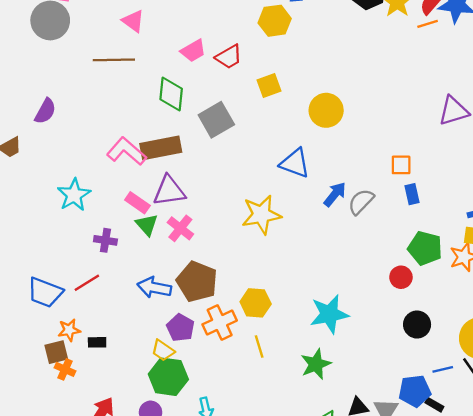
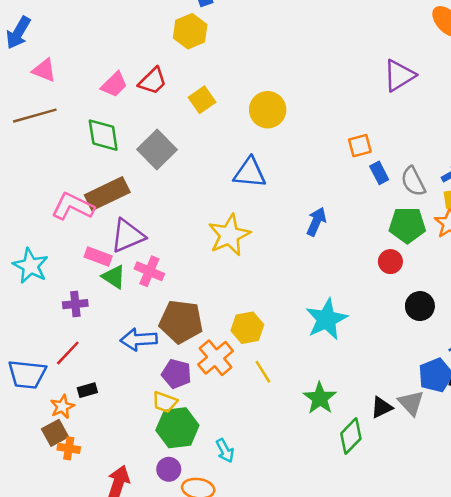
blue arrow: (335, 194) -> (316, 222), moved
gray semicircle: (361, 202) -> (413, 181), moved, turned -56
black rectangle: (97, 342) -> (87, 390), moved
green star: (316, 364) -> (320, 398), moved

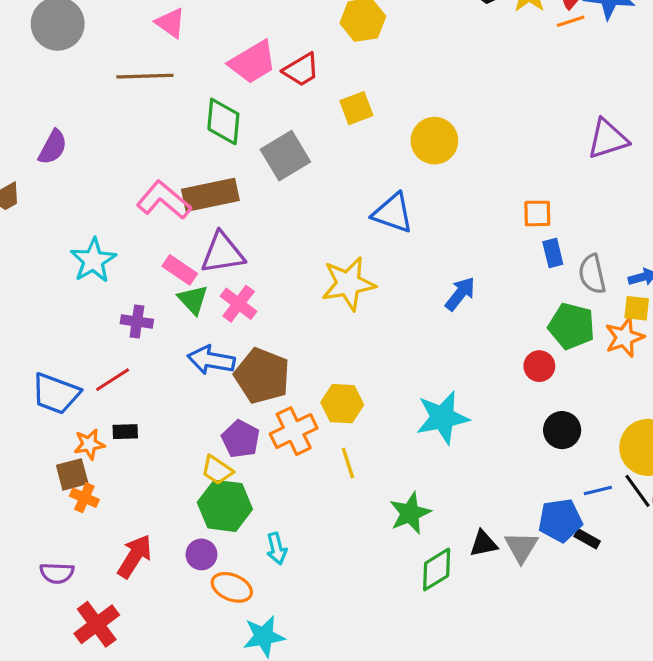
pink trapezoid: (114, 84) -> (253, 62), size x1.4
blue arrow: (139, 340) -> (211, 360), moved

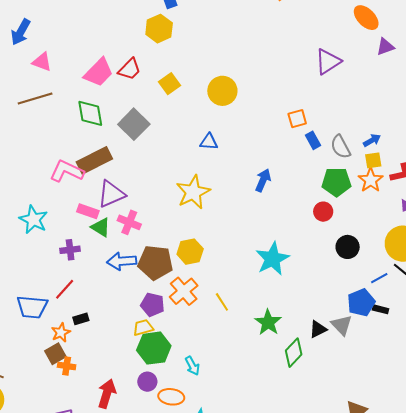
blue triangle: (393, 213) -> (209, 142), size x0.7
yellow hexagon: (342, 404) -> (190, 252), moved
yellow trapezoid: (217, 470) -> (143, 328), turned 145

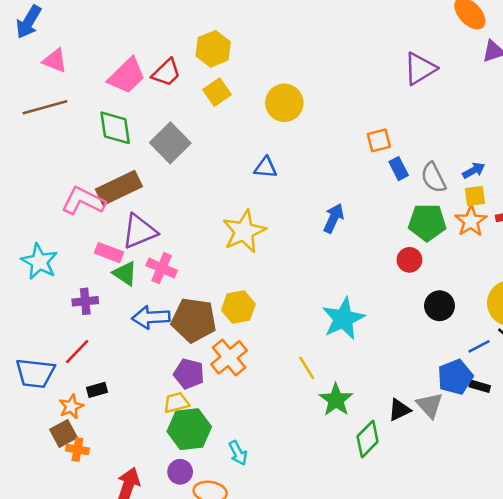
yellow hexagon: (159, 29) -> (213, 49), moved
yellow line: (222, 302) -> (307, 368), moved

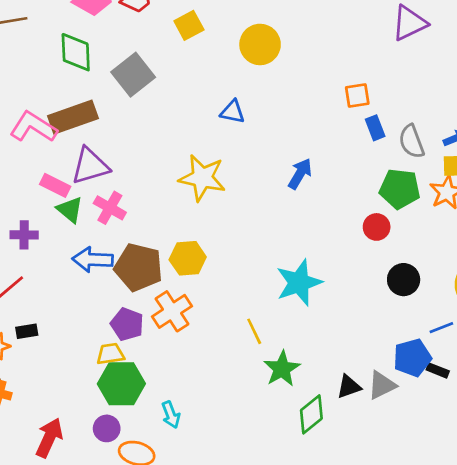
yellow star: (244, 231) -> (202, 178), turned 30
gray triangle: (430, 405) -> (382, 385), turned 40

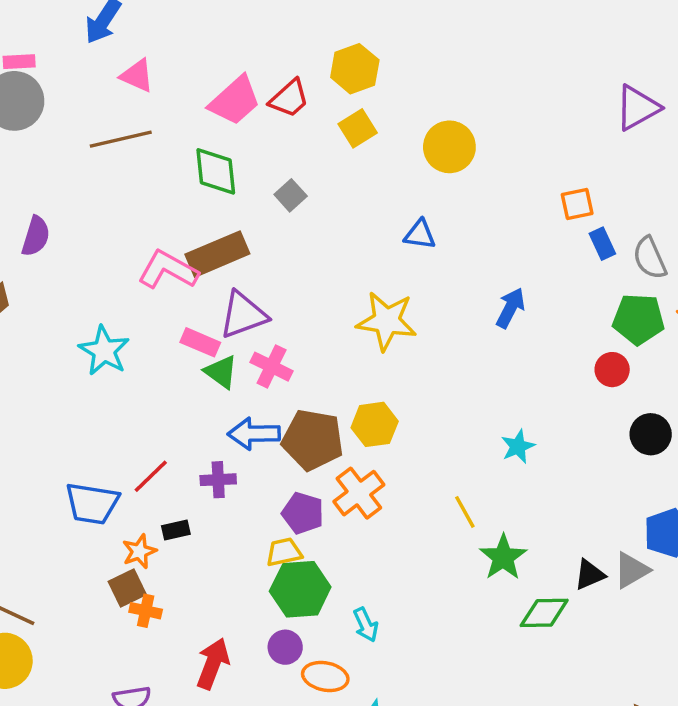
gray square: (133, 75) -> (291, 195), size x0.6
purple cross: (24, 235) -> (218, 480), moved
cyan star: (299, 283) -> (518, 446), size x0.6
green diamond: (311, 414) -> (544, 613), turned 42

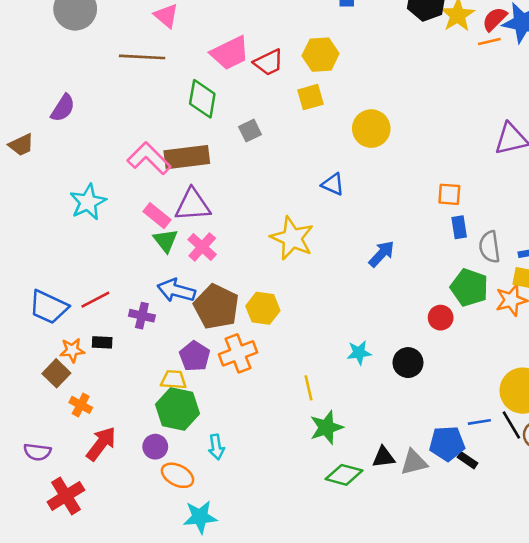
black circle: (651, 434) -> (408, 363), moved
brown square: (127, 588) -> (56, 373), turned -36
orange cross: (146, 611) -> (81, 405), moved

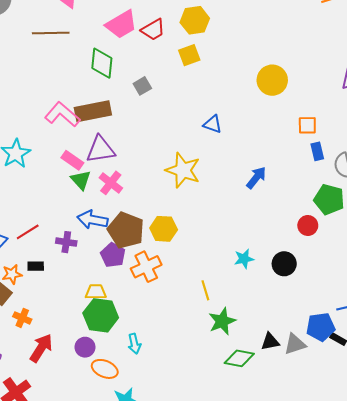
yellow circle: (371, 129) -> (272, 80), moved
purple pentagon: (195, 356) -> (113, 255), moved

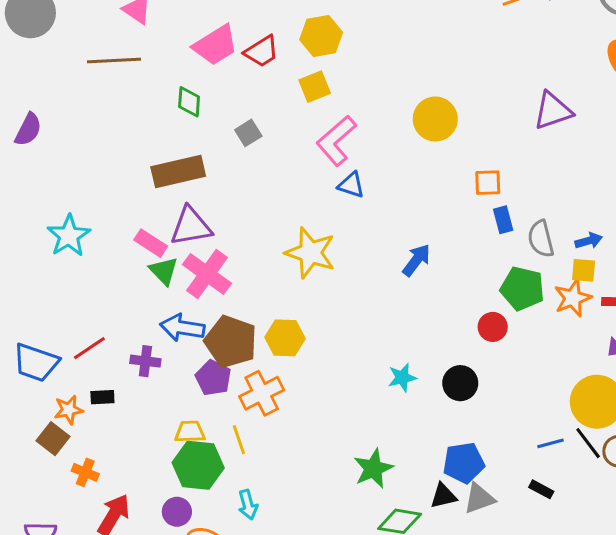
green diamond: (102, 63) -> (189, 102), size x0.7
pink L-shape: (62, 114) -> (336, 141), moved, turned -80
pink cross: (111, 183) -> (207, 274), size x1.4
yellow line: (205, 290) -> (239, 440), moved
blue pentagon: (321, 327) -> (464, 463), moved

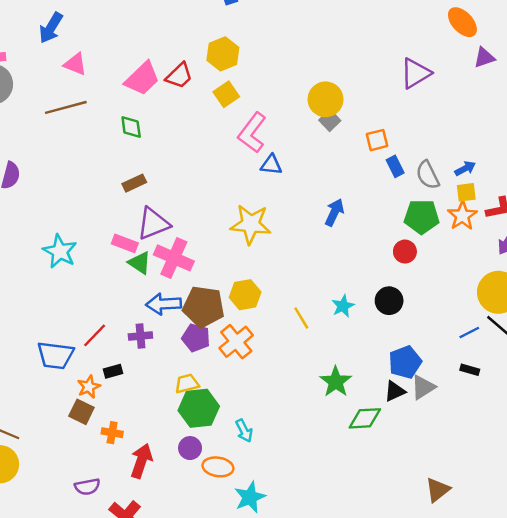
gray square: (248, 133) -> (330, 120), moved
brown rectangle: (178, 171) -> (134, 183), size x0.6
yellow line: (239, 440) -> (301, 318), moved

